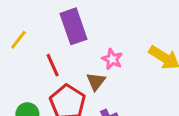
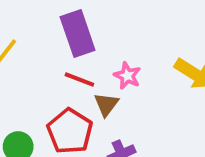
red line: (53, 65) -> (79, 80), moved, turned -45

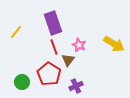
red line: (79, 80) -> (54, 47), turned 49

